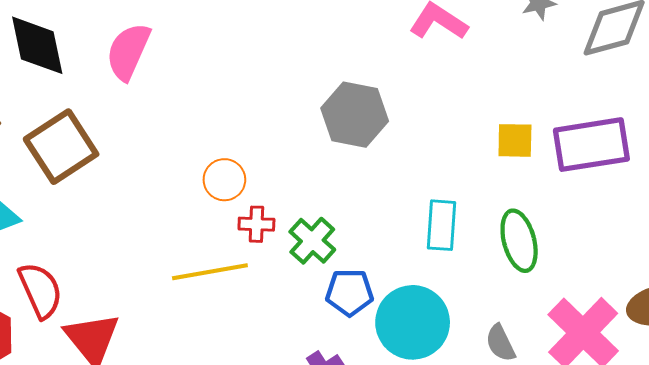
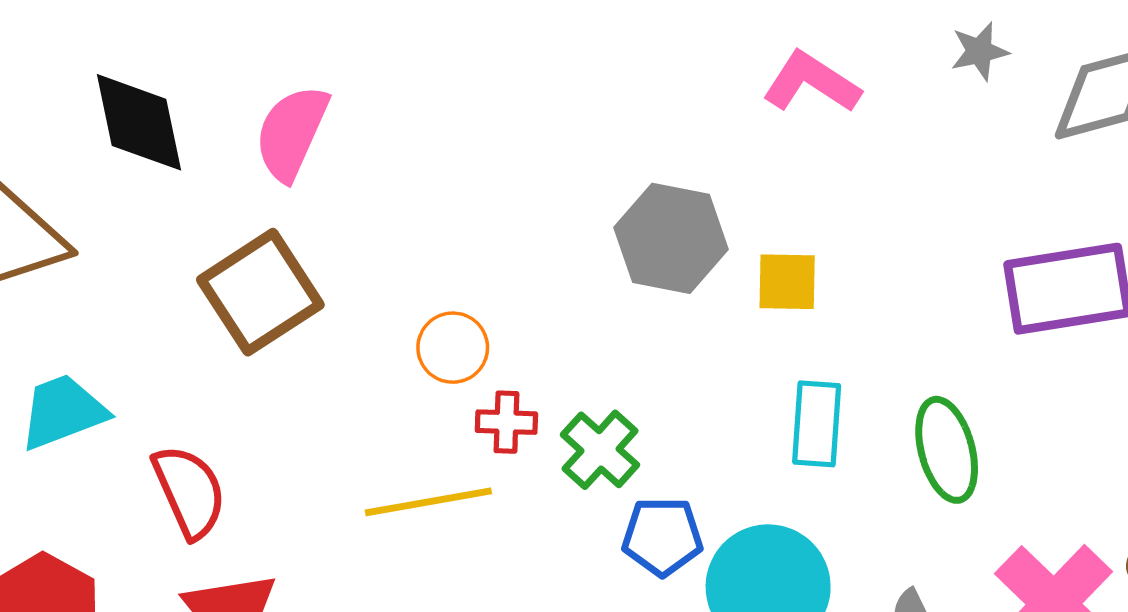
yellow square: (515, 140) -> (787, 282), moved
brown square: (61, 147) -> (260, 292), moved
red semicircle: (40, 290) -> (189, 491), moved

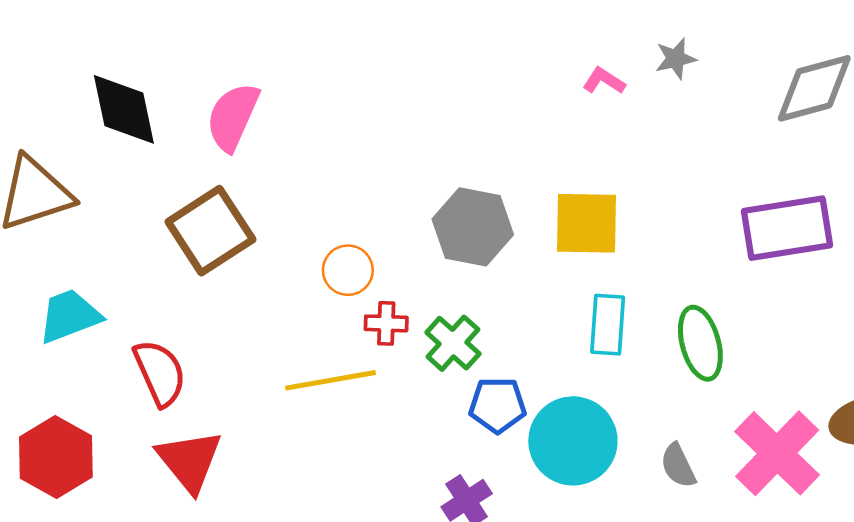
gray star: (980, 51) -> (676, 59), moved
pink L-shape: (811, 82) -> (604, 81), size x0.6
gray hexagon: (671, 238) -> (473, 227), moved
yellow square: (787, 282) -> (587, 223), size x1.5

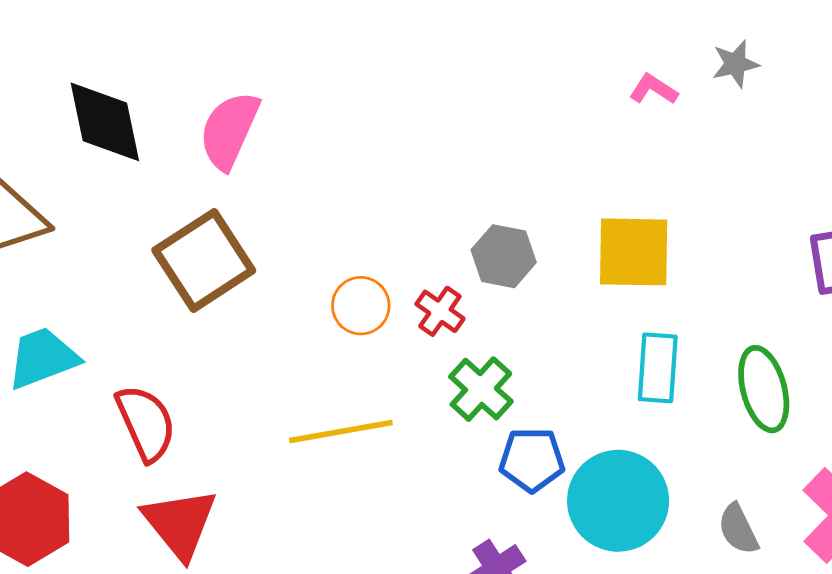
gray hexagon: (473, 227) -> (504, 256), size x0.7
red cross: (386, 323) -> (440, 311), moved, turned 33

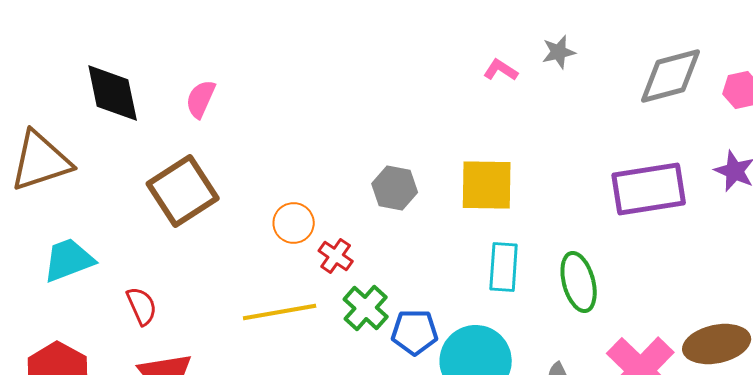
pink semicircle: (229, 130) -> (201, 99), size x0.7
red cross: (440, 311) -> (336, 256), moved
green cross: (481, 389) -> (366, 308), moved
red semicircle: (146, 423) -> (142, 306), size x0.7

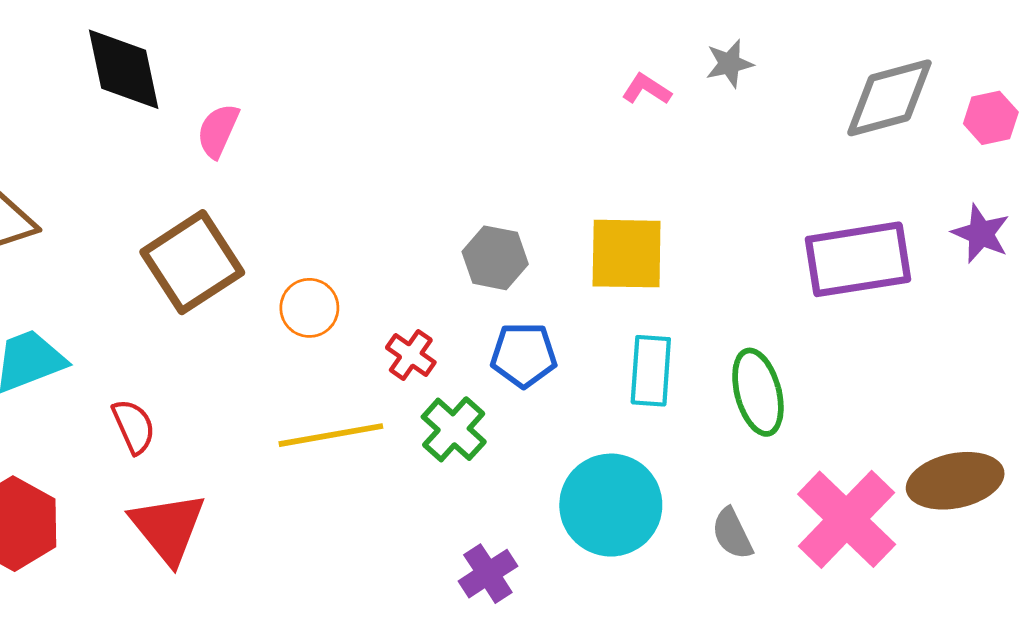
black diamond: (113, 93) -> (124, 69), moved
orange circle: (294, 223) -> (309, 308), moved
blue pentagon: (415, 332) -> (524, 355), moved

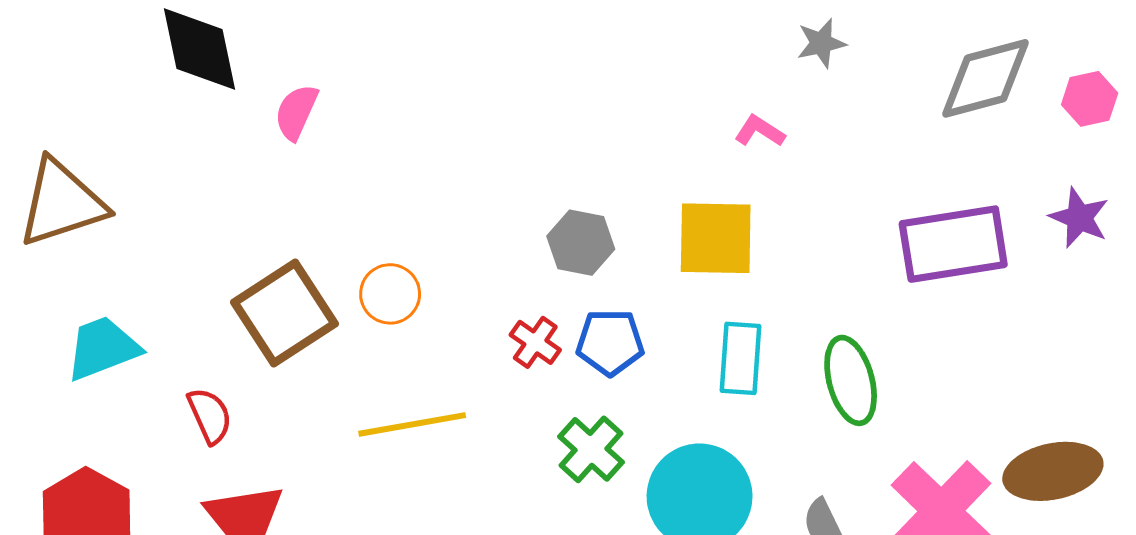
pink L-shape: (647, 89) -> (760, 131), moved
brown square: (192, 262) -> (284, 313), moved
red cross: (411, 355) -> (535, 342), moved
green cross: (454, 429) -> (591, 449), moved

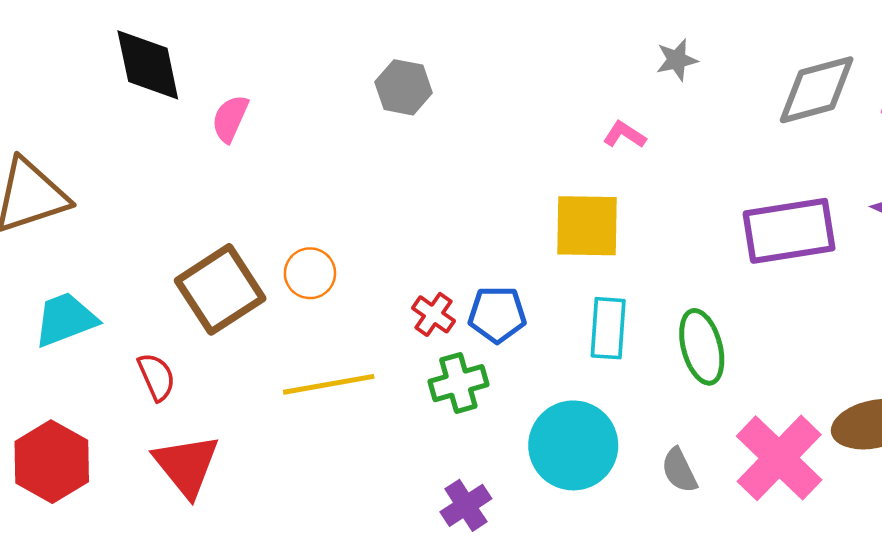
gray hexagon: (581, 243) -> (404, 87), moved
green cross: (591, 449) -> (458, 383), moved, turned 32

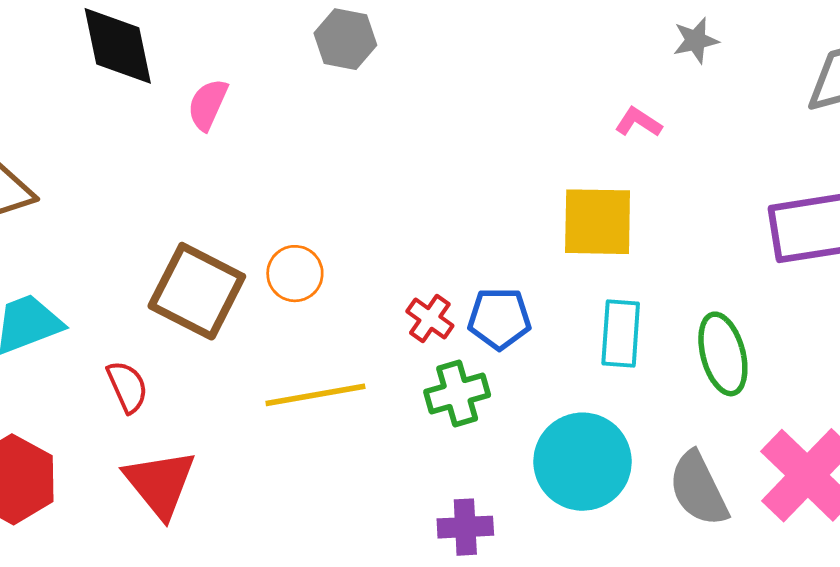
gray hexagon: (404, 87) -> (345, 39), moved
brown square: (220, 289) -> (197, 291), turned -30
gray semicircle: (679, 470) -> (698, 489), size x1.5
purple cross: (466, 505) -> (465, 527), turned 30

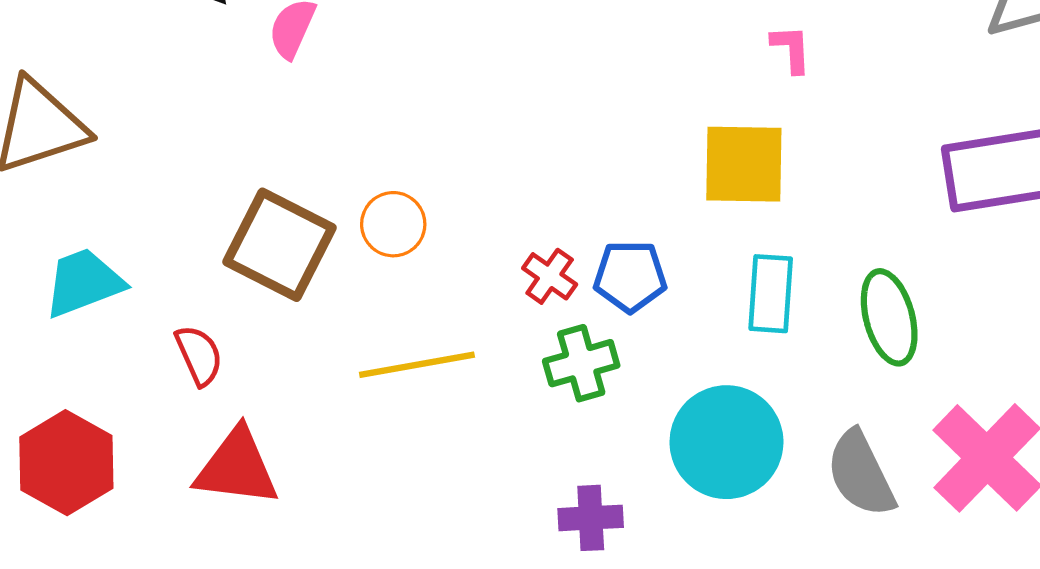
pink L-shape: (638, 122) -> (791, 49), turned 54
red triangle: (160, 483) -> (237, 467), turned -44

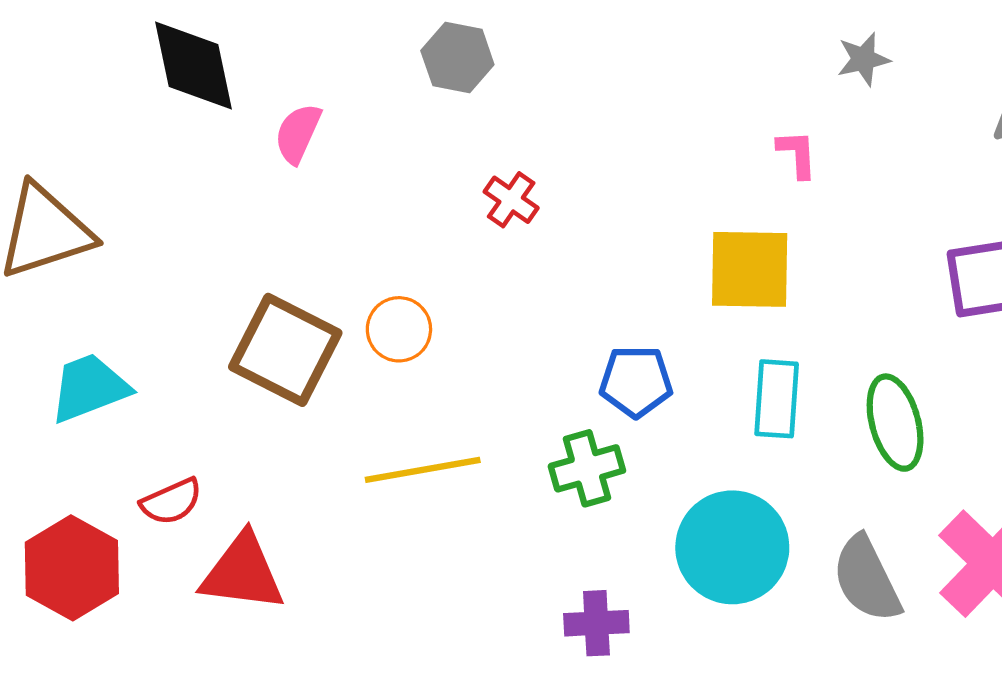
red cross: (550, 276) -> (511, 200), moved
red semicircle: (199, 355) -> (171, 502), moved, turned 90

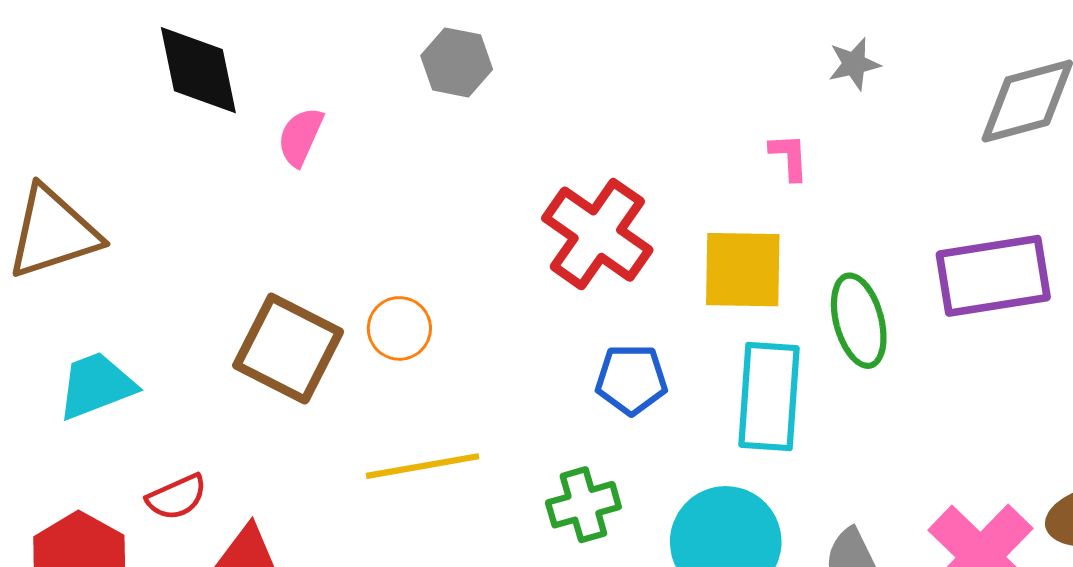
red cross: (511, 200) -> (597, 234), moved, size x2.0
cyan rectangle: (777, 399) -> (769, 396), size x1.4
green ellipse: (895, 423) -> (859, 321), moved
green cross: (587, 468) -> (583, 505), moved

